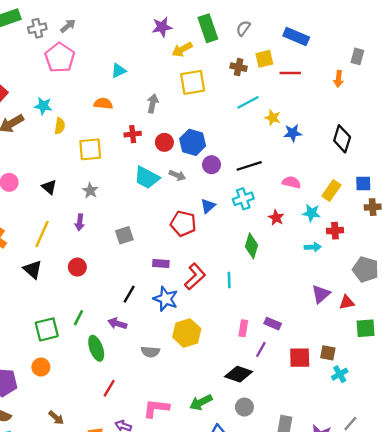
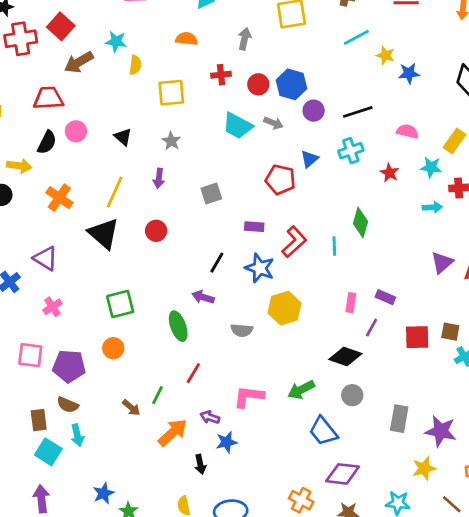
green diamond: (251, 246) -> (361, 222), moved
black triangle: (33, 269) -> (104, 234), size x1.4
green line: (79, 318) -> (157, 395), moved

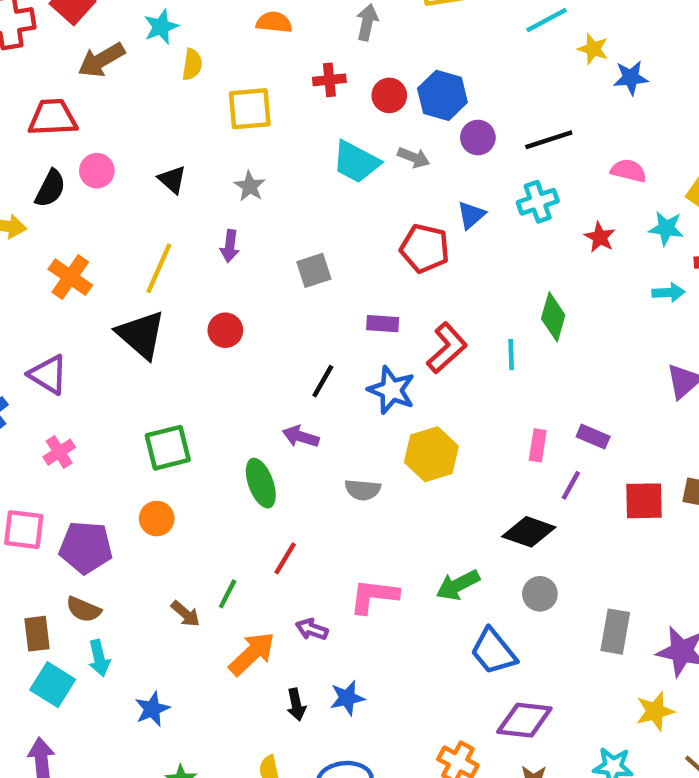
cyan star: (116, 42) -> (161, 27), turned -30
blue star: (227, 442) -> (347, 698), moved
blue star: (104, 493) -> (152, 709), moved

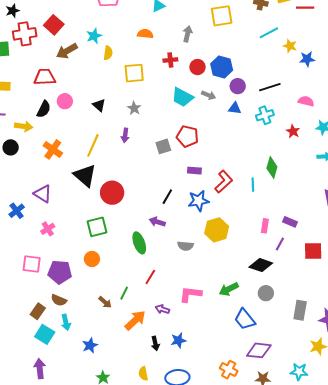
blue triangle: (471, 215) -> (235, 108), moved, turned 48
red pentagon: (425, 248) -> (187, 136), moved
red circle: (225, 330) -> (112, 193), moved, size x1.5
blue star: (391, 390) -> (199, 201), turned -30
brown rectangle: (37, 634) -> (38, 311), turned 42

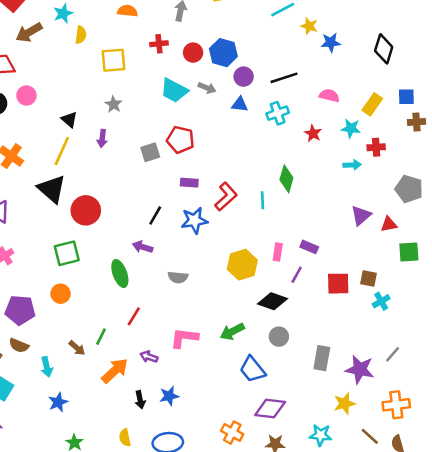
black triangle: (99, 105) -> (69, 119), moved
yellow hexagon: (217, 230) -> (242, 265), moved
cyan arrow: (66, 322) -> (47, 367), moved

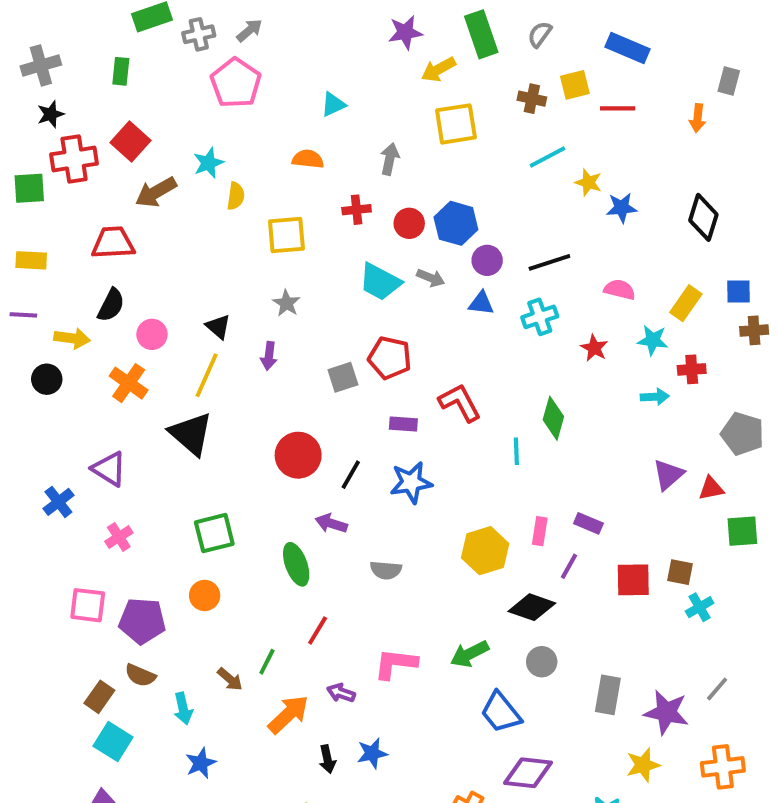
pink circle: (26, 95) -> (152, 334), moved
red L-shape: (226, 196) -> (460, 403), moved, turned -76
red circle: (86, 210) -> (298, 455), moved

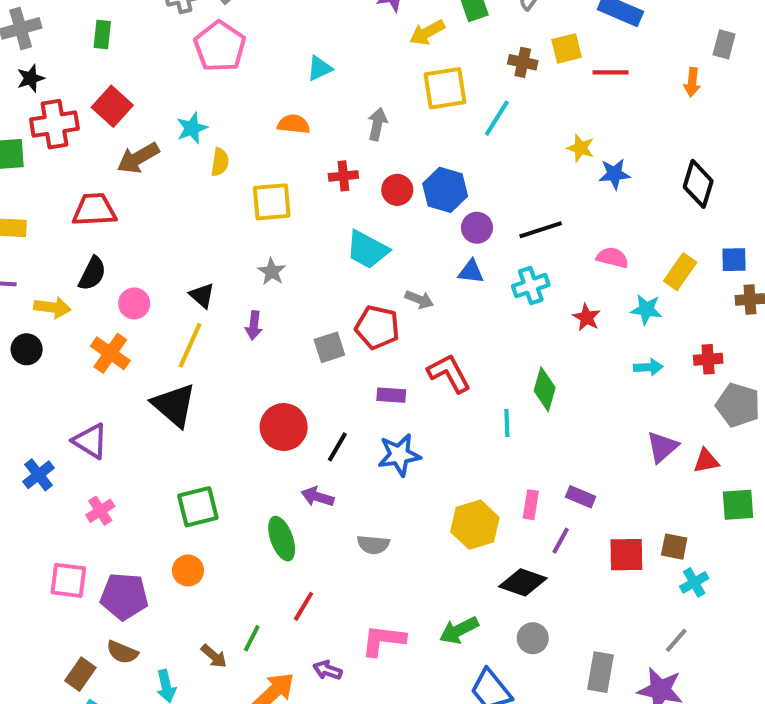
cyan line: (548, 157) -> (497, 118), moved, turned -30
gray arrow: (431, 278) -> (419, 299), moved
red cross: (692, 369) -> (708, 359), moved
gray line: (717, 689) -> (676, 640), moved

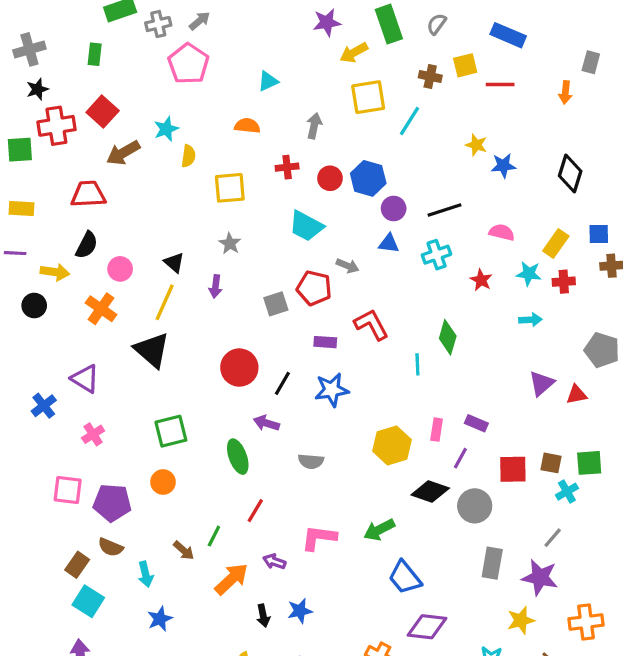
red cross: (708, 359) -> (564, 282), moved
green square: (738, 505) -> (589, 463), moved
gray circle: (533, 638) -> (475, 506), moved, size x1.4

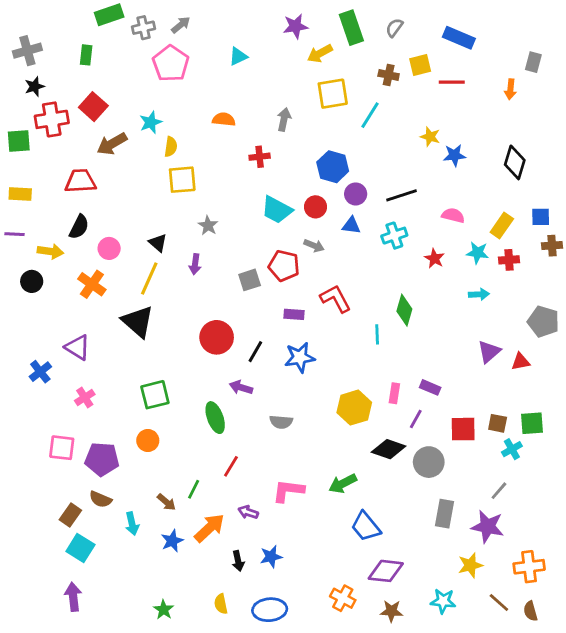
cyan triangle: (268, 81) -> (238, 56), moved
red circle: (330, 178) -> (315, 207), moved
yellow square: (230, 188) -> (182, 180), moved
blue star: (160, 619) -> (172, 541), moved

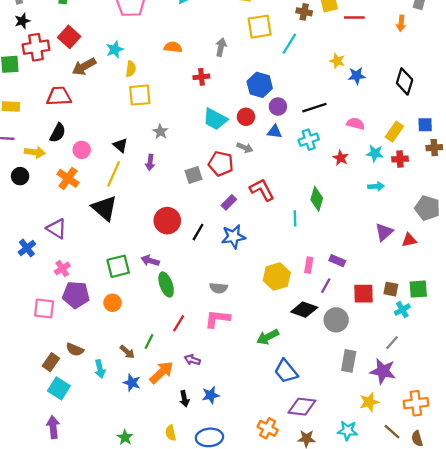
purple rectangle: (294, 314) -> (229, 202), turned -49
purple arrow: (241, 387) -> (150, 261), moved
purple pentagon: (102, 459) -> (76, 295), moved
pink L-shape: (288, 491) -> (217, 319), moved
blue star: (172, 541) -> (132, 383), turned -30

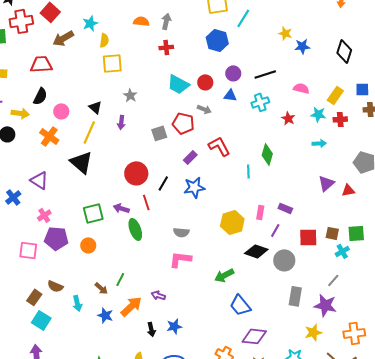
gray arrow: (221, 47) -> (166, 21), moved
blue hexagon: (260, 85) -> (217, 40), moved
red line: (179, 323) -> (146, 202), moved, turned -49

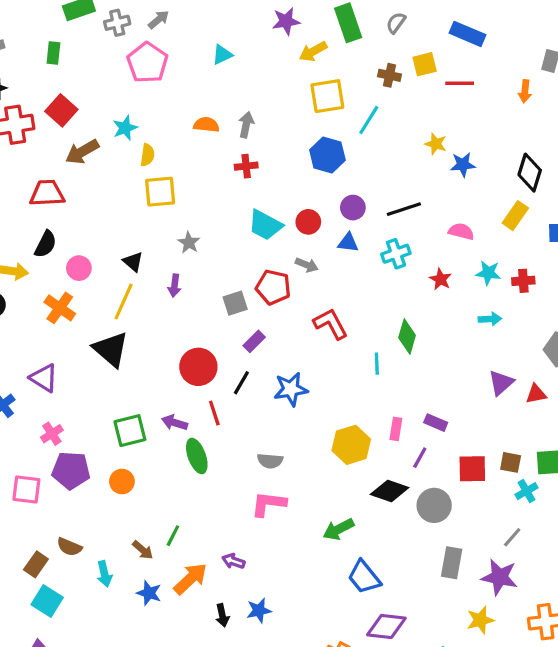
yellow rectangle: (335, 95) -> (515, 216), moved
purple rectangle: (190, 157) -> (254, 341), moved

